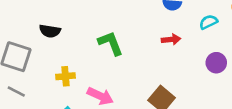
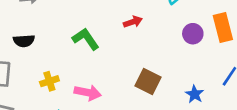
red arrow: (171, 39) -> (133, 22), moved

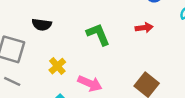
yellow cross: (49, 81) -> (57, 66), turned -35

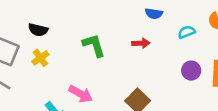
yellow cross: (57, 66) -> (40, 58), moved

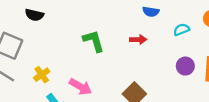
black semicircle: (38, 30) -> (34, 15), moved
yellow cross: (40, 58) -> (42, 75), moved

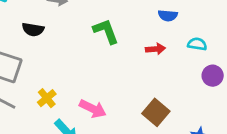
cyan semicircle: (181, 30) -> (197, 44), moved, turned 35
green L-shape: (94, 41) -> (106, 31), moved

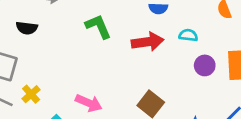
red arrow: (155, 49) -> (148, 42), size x1.6
yellow cross: (47, 98) -> (31, 94), moved

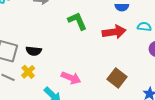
black semicircle: (27, 28) -> (34, 51), moved

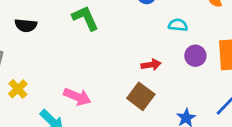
red arrow: (114, 32) -> (151, 65), moved, size x0.6
black semicircle: (34, 51) -> (26, 25), moved

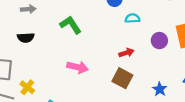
cyan semicircle: (178, 25) -> (132, 18), moved
pink arrow: (77, 97) -> (78, 67), moved

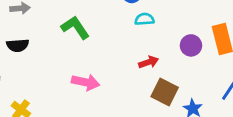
cyan semicircle: (132, 18) -> (144, 19), moved
brown square: (122, 78) -> (165, 92), moved

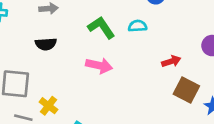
cyan semicircle: (144, 19) -> (138, 26), moved
pink arrow: (86, 82) -> (99, 66), moved

